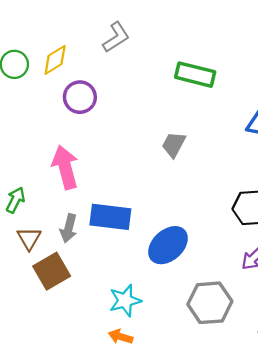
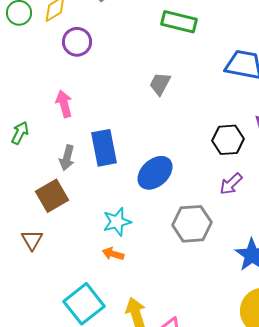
pink arrow: (65, 167) -> (64, 104), size x0.7
blue rectangle: (110, 217) -> (104, 148), turned 72
brown triangle: (29, 238) -> (32, 240), moved

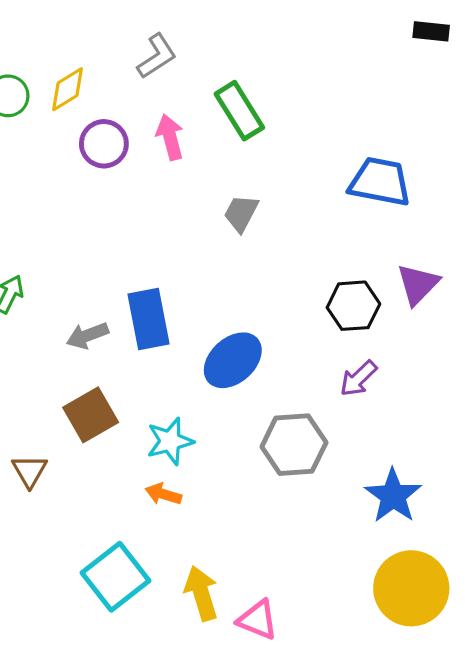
green rectangle: (179, 22) -> (239, 111), moved, turned 44
pink arrow: (64, 104) -> (170, 137), moved
gray arrow: (67, 158) -> (87, 335), turned 55
brown square: (52, 196) -> (91, 415), moved

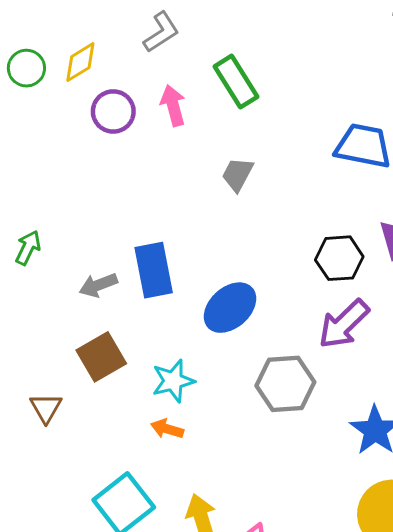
purple arrow: (358, 378) -> (344, 324), size x1.5

